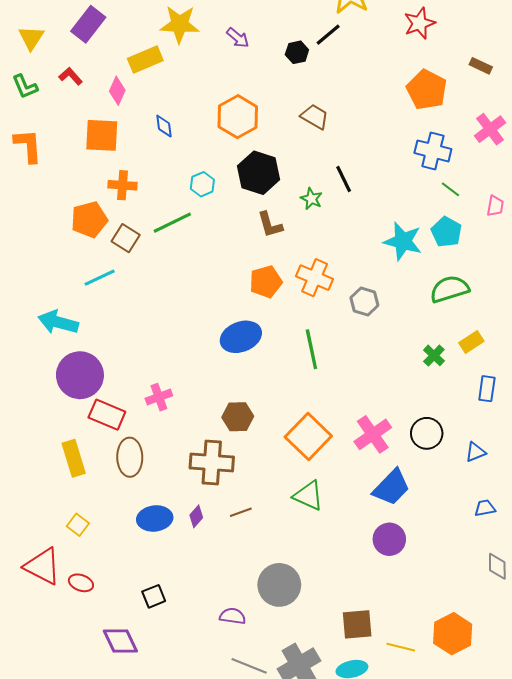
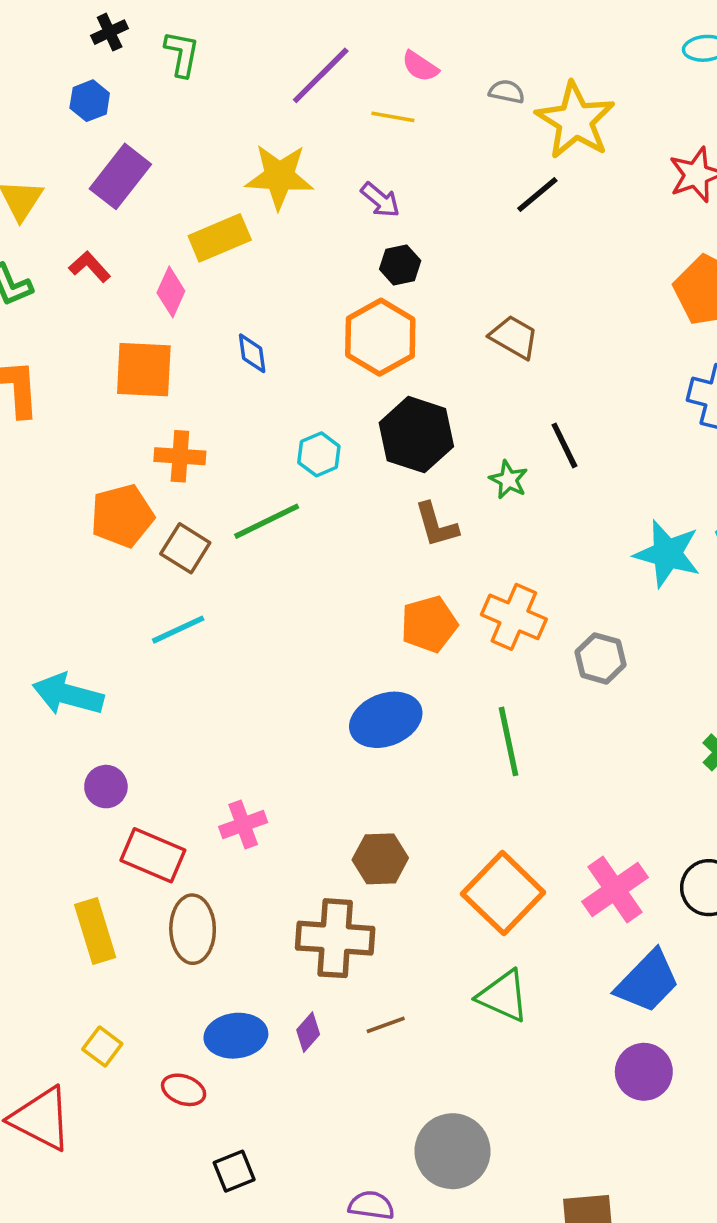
black hexagon: (297, 52) -> (400, 265), moved
cyan line: (100, 278) -> (178, 630), moved
purple circle: (80, 375) -> (106, 787), size x0.5
red ellipse: (81, 583) -> (184, 1090), moved

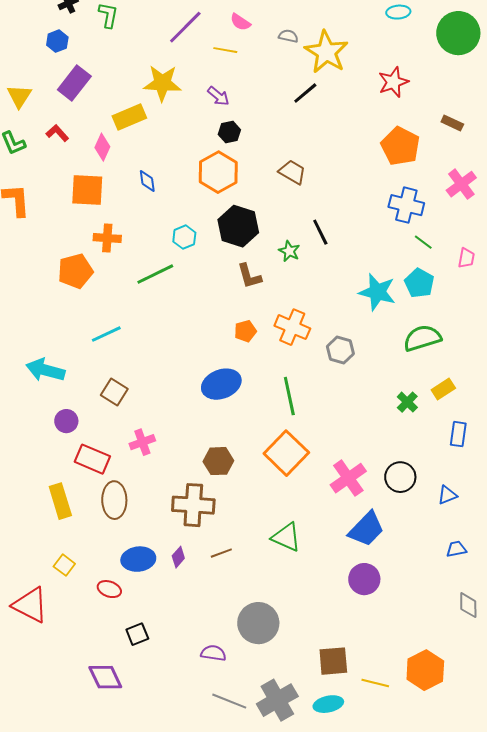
brown square: (185, 548) -> (114, 392), moved
orange pentagon: (429, 624) -> (245, 331), size x0.7
orange square: (503, 893) -> (286, 453), moved

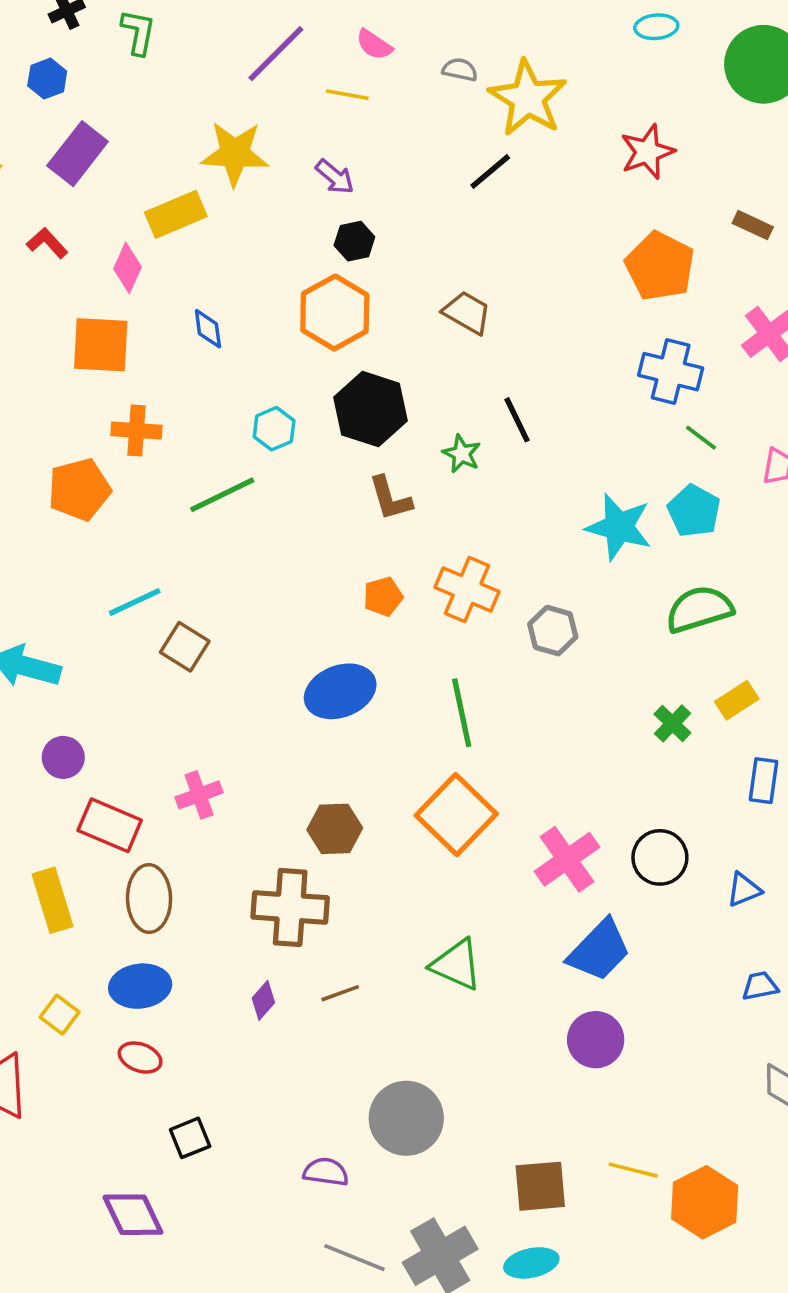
brown square: (114, 392) -> (185, 647), moved
blue ellipse: (138, 559) -> (140, 986), moved
yellow line: (375, 683) -> (633, 1170), moved

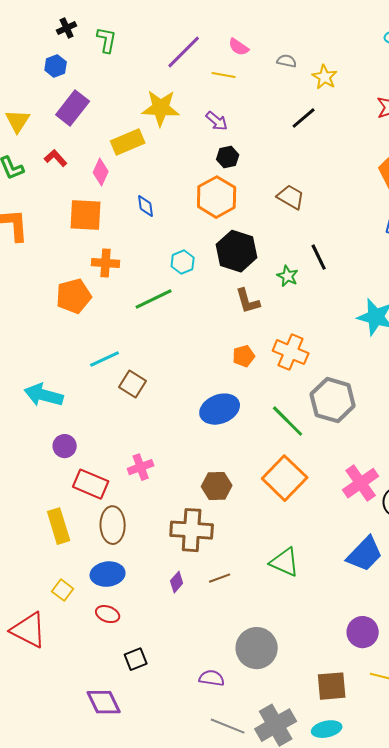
yellow star: (528, 98) -> (325, 77), size x0.6
gray hexagon: (553, 631) -> (333, 400), moved, size x1.6
green line: (462, 713) -> (288, 421), turned -33
pink cross: (567, 859) -> (361, 483), moved
purple circle: (596, 1040) -> (363, 632), moved

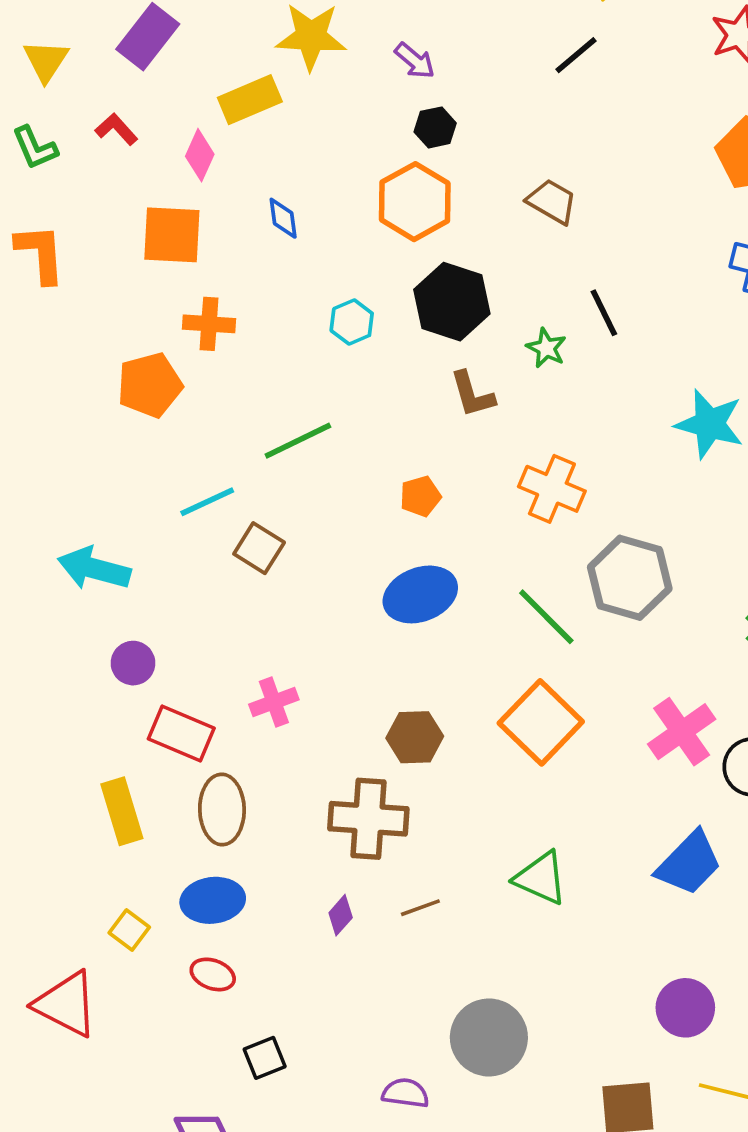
green line: (154, 299) -> (298, 441), moved
orange pentagon: (244, 356) -> (420, 496), moved

